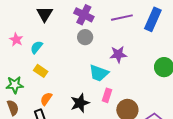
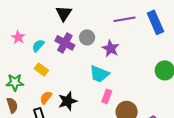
black triangle: (45, 14) -> (64, 13), moved
purple cross: (84, 15) -> (65, 43), moved
blue rectangle: (153, 19) -> (155, 22), turned -50
purple star: (118, 54) -> (111, 48), moved, turned 30
black star: (80, 103) -> (68, 101), moved

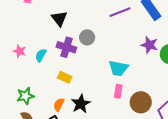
purple star: (111, 48) -> (149, 45), moved
yellow rectangle: (41, 69) -> (65, 77), moved
cyan trapezoid: (99, 74) -> (118, 68), moved

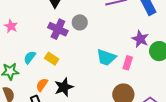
cyan semicircle: (41, 55) -> (30, 57), moved
pink rectangle: (118, 91) -> (128, 63), moved

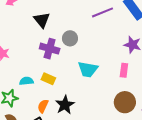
cyan semicircle: (30, 57) -> (26, 81), turned 56
cyan trapezoid: (106, 57) -> (88, 69), moved

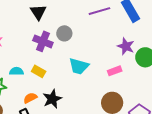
pink rectangle: (124, 70) -> (115, 71), turned 56
orange semicircle: (43, 106) -> (30, 98), turned 32

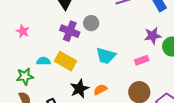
purple star: (126, 46) -> (153, 36), turned -30
yellow rectangle: (39, 71) -> (66, 61), size x1.5
orange semicircle: (30, 98) -> (100, 90), moved

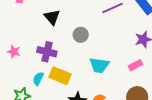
purple cross: (70, 31) -> (47, 52), moved
cyan semicircle: (43, 61) -> (38, 79), turned -56

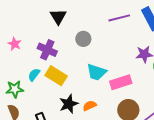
pink rectangle: (135, 65) -> (121, 82), moved, size x1.5

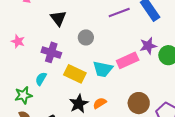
pink star: (15, 44) -> (18, 41), moved
yellow rectangle: (56, 76) -> (75, 74), moved
pink rectangle: (121, 82) -> (128, 60), moved

